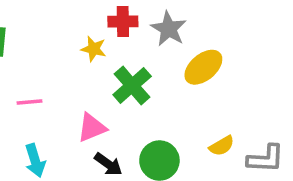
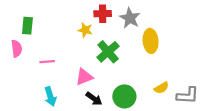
yellow ellipse: (203, 67) -> (151, 41), turned -55

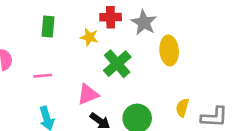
green rectangle: (27, 26) -> (48, 26), moved
yellow semicircle: (161, 88) -> (182, 108), turned 136

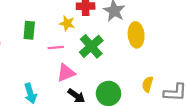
green rectangle: (48, 26) -> (29, 30), moved
pink line: (43, 76) -> (56, 48), moved

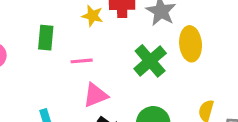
yellow star: (67, 23) -> (92, 16), moved
green cross: (91, 46) -> (150, 61), moved

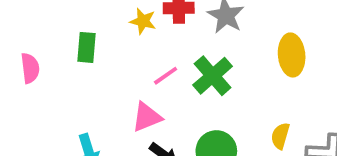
yellow ellipse: (191, 44) -> (292, 55), moved
pink line: (82, 61) -> (166, 76), moved, turned -30

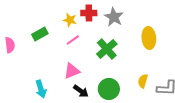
green rectangle: (87, 47) -> (40, 34), turned 56
pink line: (166, 76) -> (73, 40), moved

